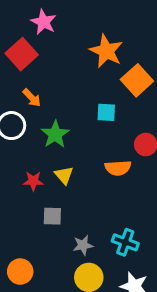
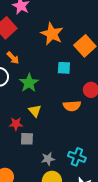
orange star: (106, 51) -> (52, 34), moved
red star: (33, 181) -> (16, 124), moved

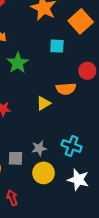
yellow triangle: (35, 111) -> (44, 103), moved, turned 40
gray square: (27, 139) -> (15, 158), moved

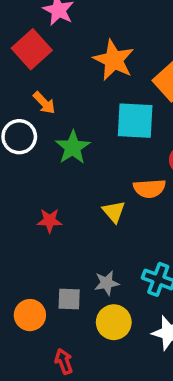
cyan square: (57, 46) -> (135, 121), size x1.6
yellow triangle: (44, 103) -> (114, 212), turned -40

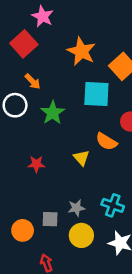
orange semicircle: (149, 188) -> (106, 142), turned 35

